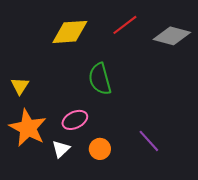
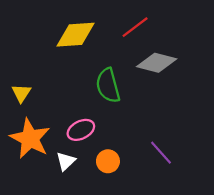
gray diamond: (172, 36) -> (157, 63), moved

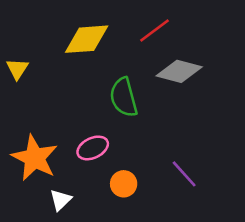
yellow triangle: (21, 93) -> (17, 69), moved
white triangle: (66, 161) -> (61, 200), moved

